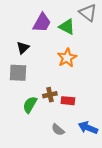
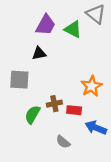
black triangle: (23, 48) -> (39, 53), moved, turned 32
orange star: (67, 58) -> (92, 86), moved
blue arrow: (88, 128) -> (96, 128), moved

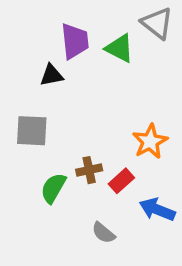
purple trapezoid: (46, 25) -> (75, 41), turned -35
black triangle: (39, 53) -> (52, 75), moved
red rectangle: (74, 110) -> (121, 181), turned -48

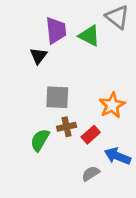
black triangle: (52, 75) -> (39, 56), turned -42
gray square: (32, 131) -> (57, 97), moved
gray semicircle: (103, 233) -> (91, 174), moved, turned 108

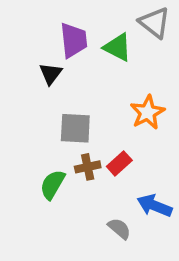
orange star: (112, 105) -> (147, 112), moved
red rectangle: (91, 135) -> (119, 163), moved
gray semicircle: (91, 174) -> (119, 228), turned 72

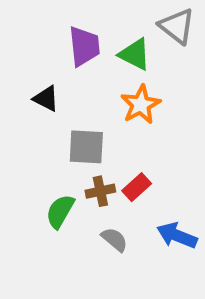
black triangle: (51, 74) -> (46, 99), moved, turned -40
orange star: (147, 112) -> (141, 105), moved
gray semicircle: (119, 228) -> (114, 239), moved

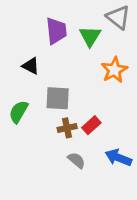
green triangle: (135, 54) -> (90, 36), turned 35
orange star: (141, 105) -> (114, 70), moved
green semicircle: (60, 211) -> (19, 112), moved

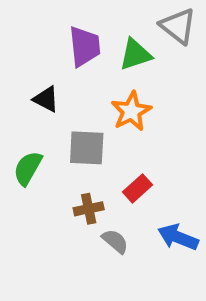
green triangle: (90, 36) -> (135, 54), turned 40
orange star: (114, 70) -> (131, 111), moved
brown cross: (67, 128) -> (89, 209), moved

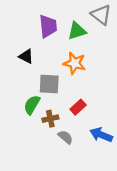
orange star: (131, 111) -> (75, 63), turned -30
green semicircle: (28, 168) -> (32, 105), moved

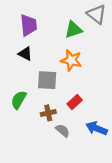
purple trapezoid: (48, 26) -> (29, 25), moved
green semicircle: (32, 105) -> (19, 100), moved

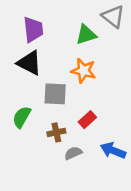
black triangle: (25, 54) -> (29, 63), size x1.5
gray semicircle: (63, 131) -> (73, 153), turned -64

